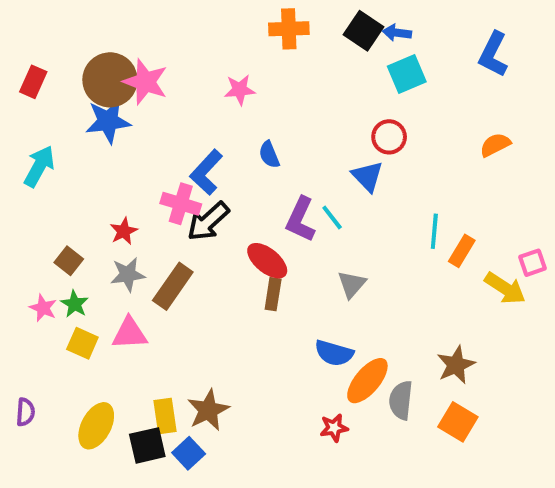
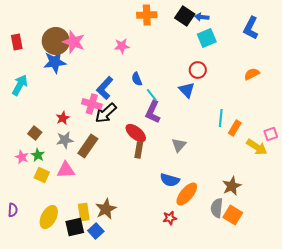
red rectangle: (33, 82) -> (17, 42), turned -35
cyan line: (332, 217) -> (152, 95), moved
gray semicircle: (401, 400) -> (217, 208), moved

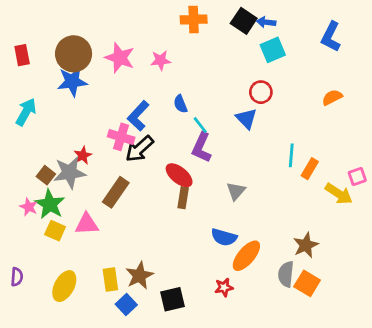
pink star: (74, 42) -> (120, 58), moved
gray star: (65, 140) -> (70, 173), moved, size x1.4
green star: (38, 155) -> (50, 204), size x1.6
black square: (75, 227) -> (172, 299), moved

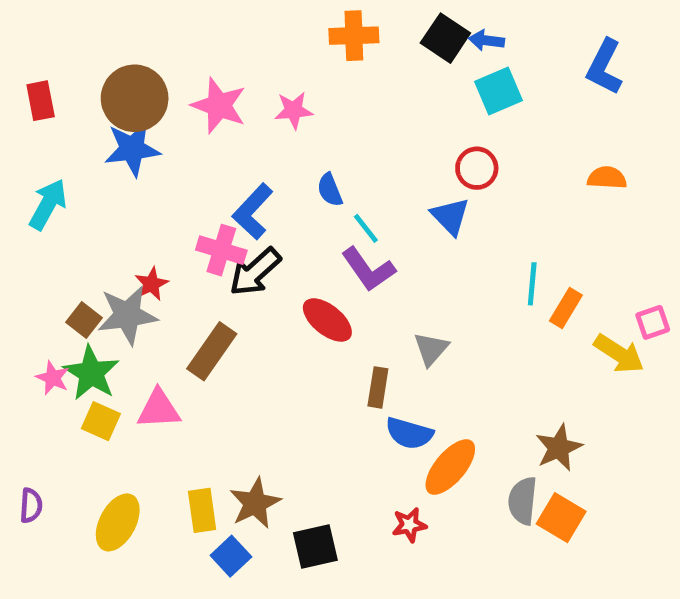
orange semicircle: (332, 97) -> (607, 178), turned 30
purple L-shape: (202, 148) -> (368, 269), turned -60
brown rectangle: (183, 198) -> (378, 387), moved

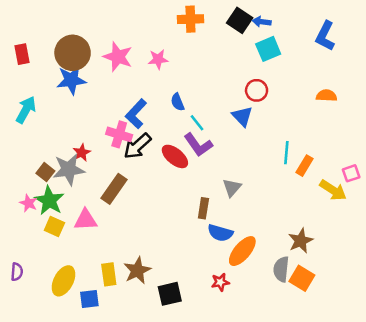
red ellipse: (327, 320) -> (175, 156), moved
blue square: (231, 556) -> (89, 299), moved, turned 36

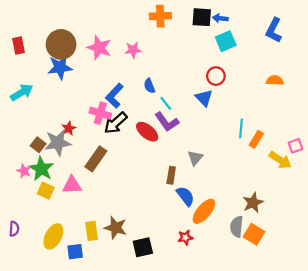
black square: (240, 20) -> (202, 17), turned -30
cyan arrow: (26, 110) -> (22, 92), turned 30
blue semicircle: (220, 233) -> (185, 196), turned -144
brown star: (137, 270) -> (116, 228), turned -30

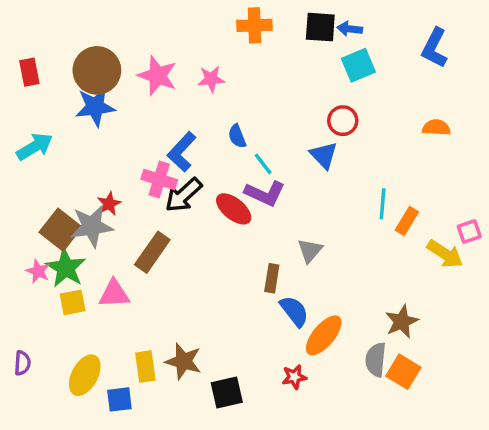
purple L-shape: (167, 122) -> (265, 193), turned -30
brown square: (38, 145) -> (61, 230), size x1.6
yellow square: (46, 191) -> (73, 302), turned -35

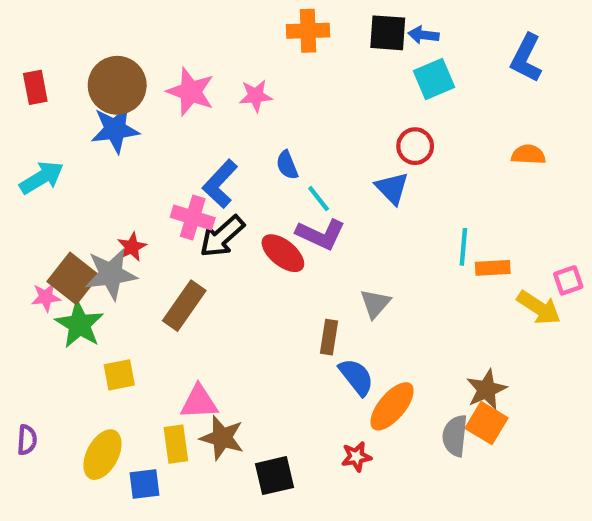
orange rectangle: (407, 221) -> (493, 268), turned 56
pink star: (38, 271) -> (46, 297), moved, turned -30
pink triangle: (114, 294) -> (199, 402), moved
yellow square: (73, 302) -> (119, 375), moved
orange square: (403, 372) -> (486, 423), moved

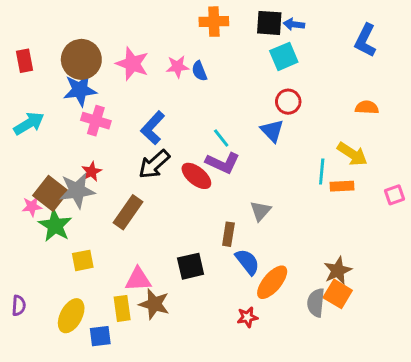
cyan square: (434, 79) -> (284, 56), moved
blue semicircle: (287, 165) -> (199, 71), moved
pink cross: (193, 217) -> (96, 121), moved
yellow arrow: (539, 308) -> (352, 154), moved
black square: (275, 476) -> (191, 266), moved

